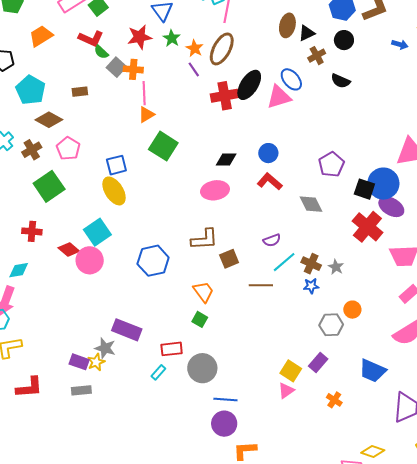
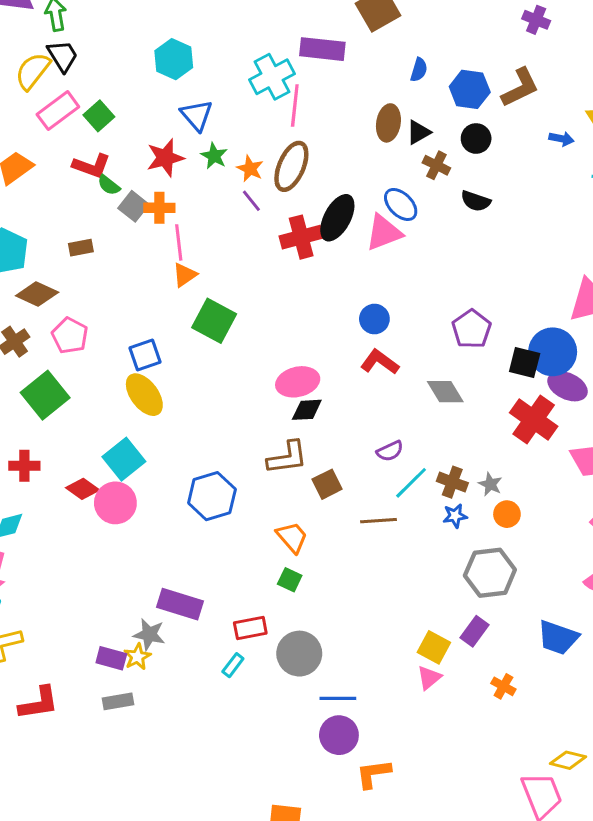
brown cross: (317, 56) -> (436, 165), turned -30
black diamond: (226, 160) -> (307, 410), moved
orange circle: (352, 310) -> (507, 514), moved
gray hexagon: (331, 325) -> (490, 573), size x1.4

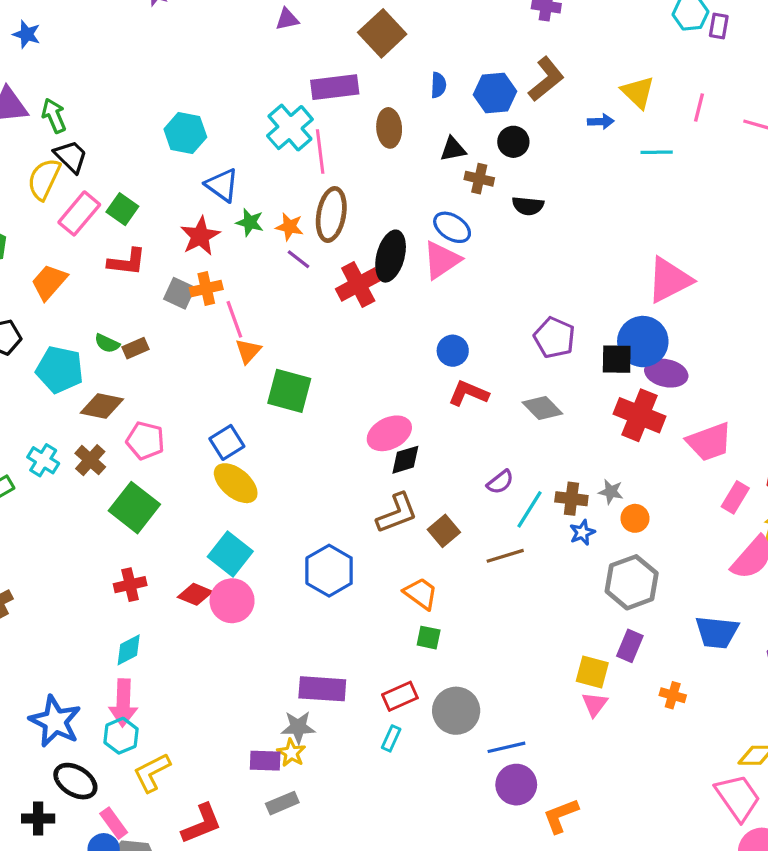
brown ellipse: (388, 123) -> (389, 128), moved
black triangle: (418, 132) -> (453, 149), turned 32
green semicircle: (109, 185) -> (107, 343), moved

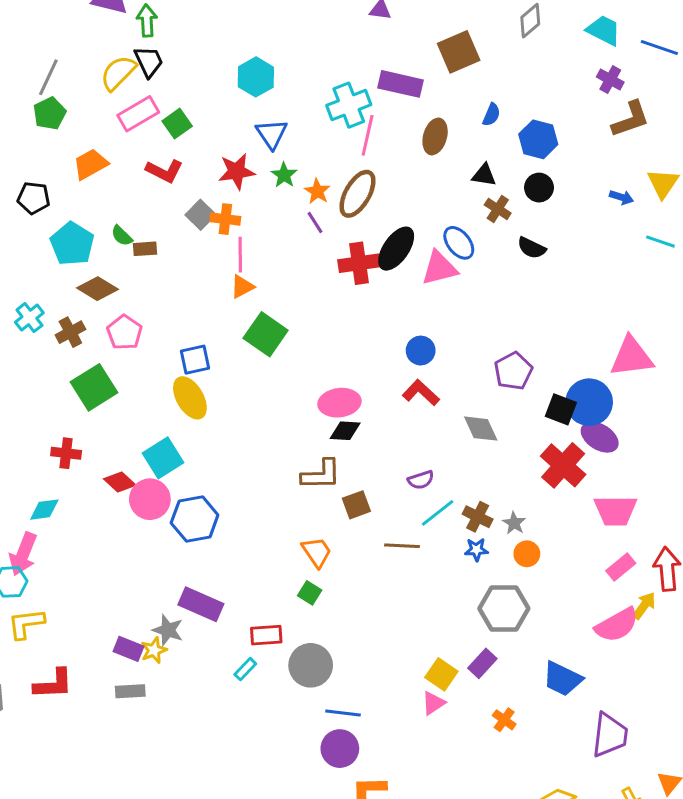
brown L-shape: (546, 79) -> (630, 119), moved
blue hexagon: (329, 571) -> (195, 519), moved

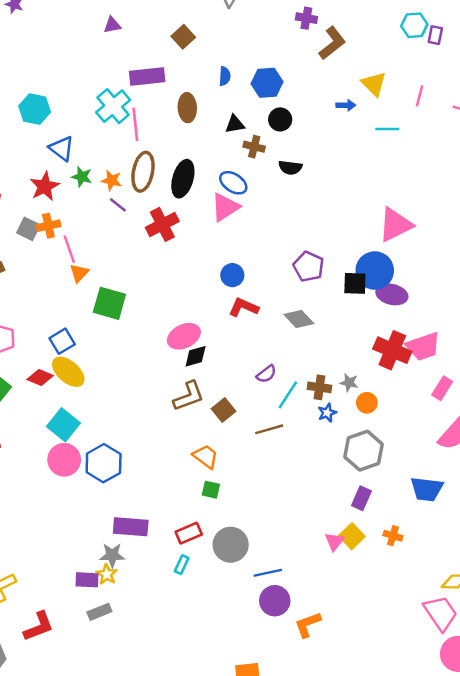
brown square: (459, 52) -> (183, 37), size x0.7
black ellipse: (396, 249) -> (183, 179), moved
red cross: (563, 465) -> (392, 350), moved
red diamond: (120, 482) -> (40, 377), moved
yellow square: (441, 674) -> (352, 536), moved, turned 30

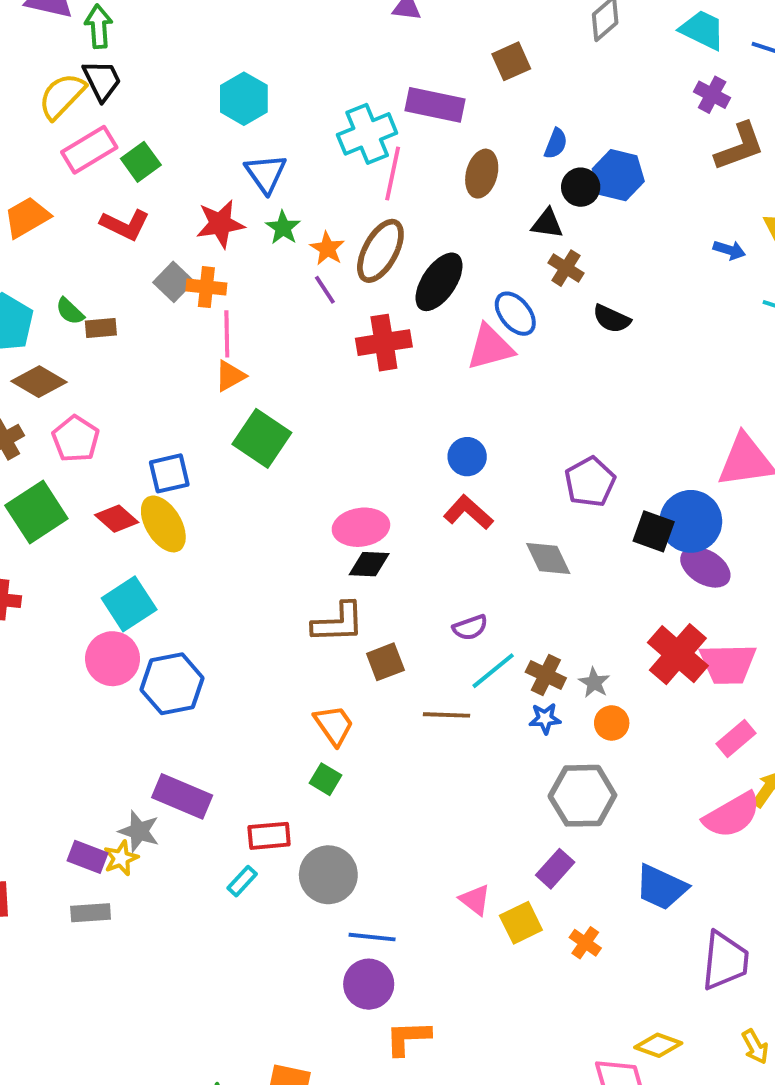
black circle: (280, 119) -> (581, 187), moved
pink triangle: (334, 541) -> (475, 900), moved, turned -48

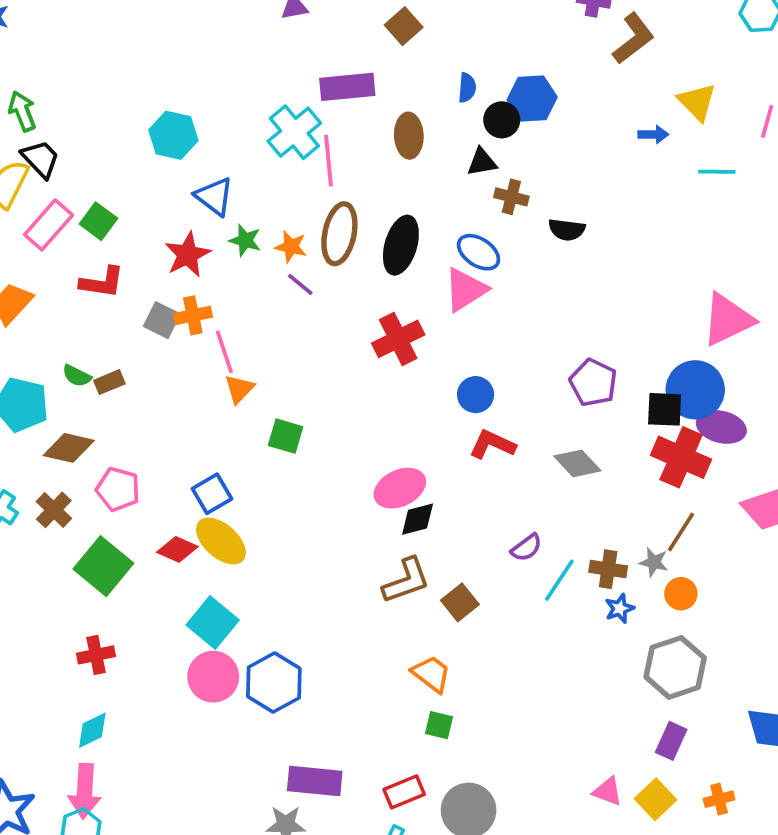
red cross: (384, 343) -> (398, 339), moved
green square: (262, 438) -> (286, 436), size x0.7
red cross: (678, 654) -> (681, 457), moved
brown line: (446, 715) -> (681, 532), moved, turned -42
orange cross: (585, 943) -> (719, 799), turned -32

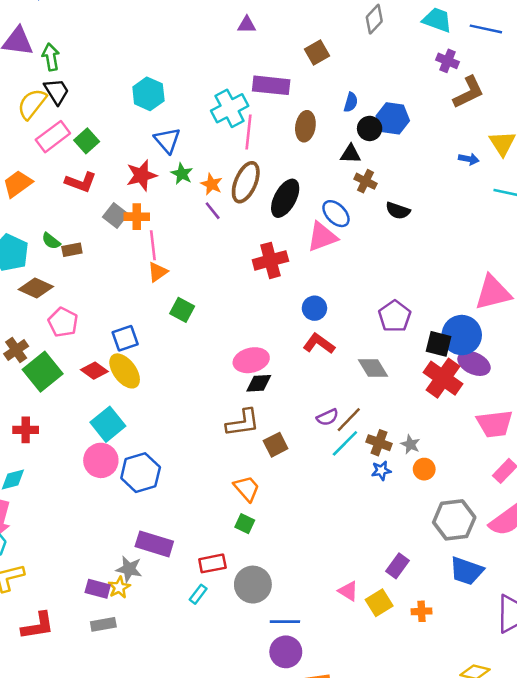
brown cross: (54, 510) -> (16, 350), moved
brown line: (681, 532) -> (349, 420), moved
gray hexagon: (675, 667) -> (454, 520), moved

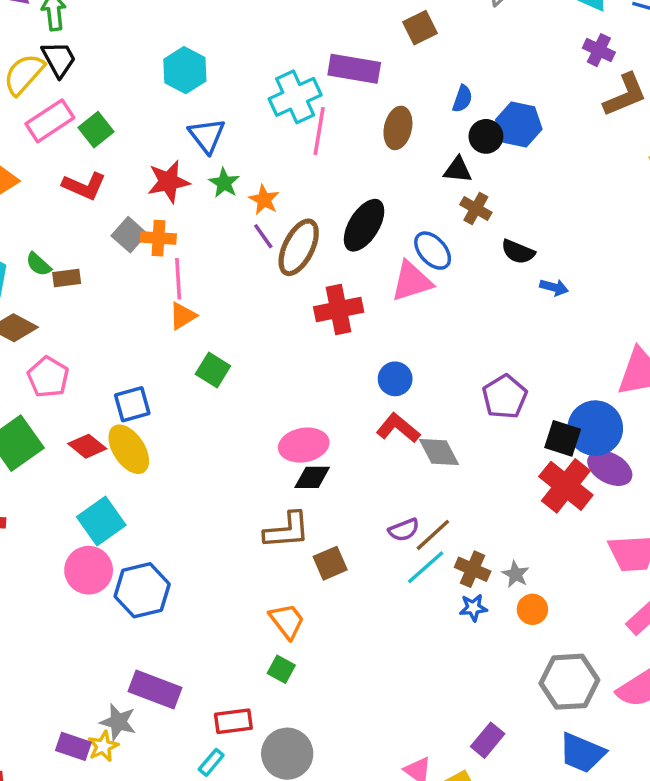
blue arrow: (469, 159) -> (554, 287), moved
brown ellipse: (246, 182) -> (299, 247), moved
gray diamond: (373, 368) -> (439, 452), moved

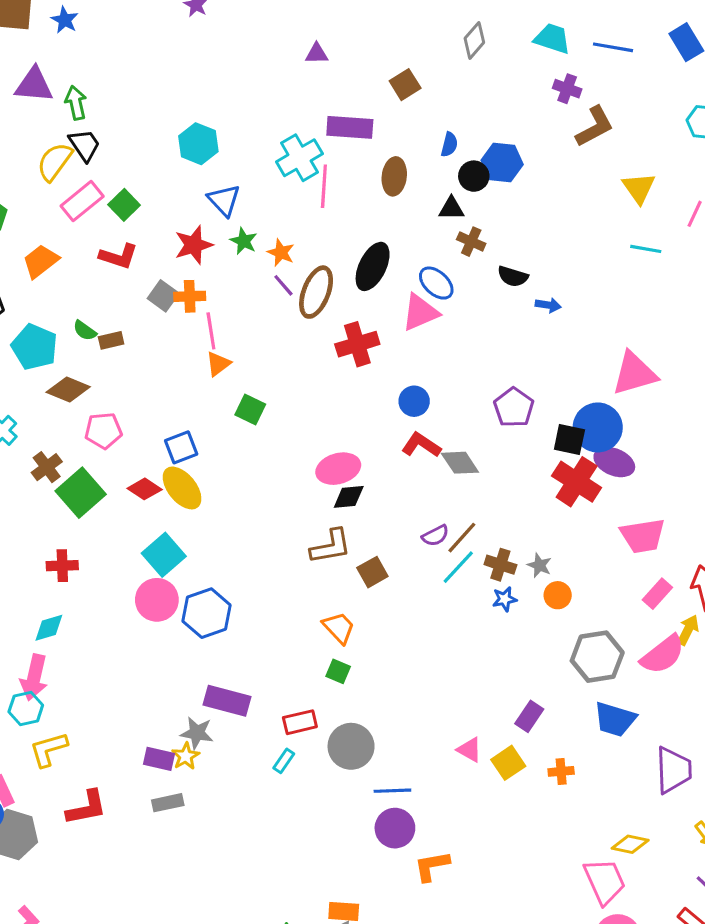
pink pentagon: (48, 377) -> (103, 431), turned -30

